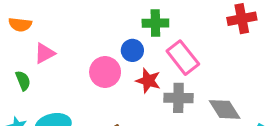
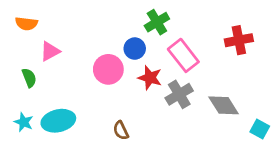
red cross: (242, 19) -> (239, 40), moved
green cross: (155, 23) -> (157, 22), turned -30
gray cross: (178, 98) -> (179, 94), turned -32

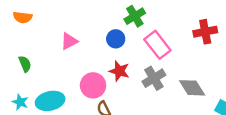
pink triangle: (50, 51) -> (69, 41), moved
pink circle: (108, 69) -> (93, 85), moved
red star: (150, 78) -> (119, 71), moved

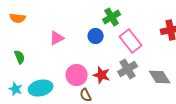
red star: (119, 71) -> (102, 75), moved

